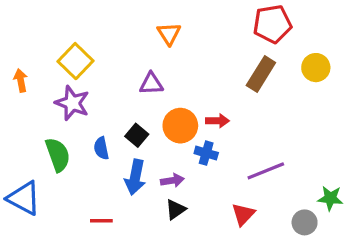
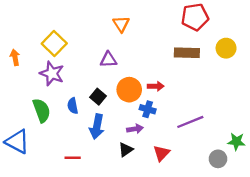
brown rectangle: (261, 74) -> (187, 53), turned 60
purple arrow: (172, 180) -> (135, 129), moved
red triangle: (243, 214) -> (161, 153), moved

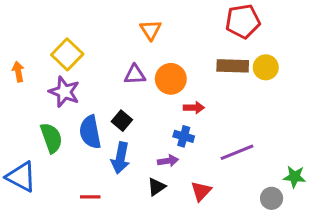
yellow circle: (226, 48) -> (266, 67), moved
orange circle: (129, 90) -> (171, 79), moved
blue semicircle: (73, 106) -> (90, 132), size x1.6

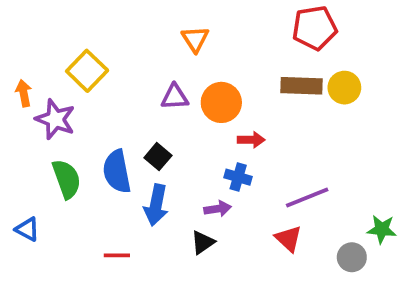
purple star: (64, 92) -> (55, 119), moved
blue triangle: (21, 177) -> (27, 229), size x0.6
red triangle: (201, 191) -> (288, 239), moved, turned -30

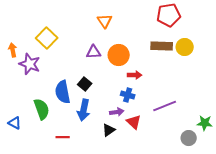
green semicircle: (67, 179) -> (42, 109), moved
red triangle: (288, 239) -> (134, 122), moved

